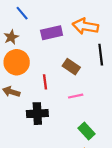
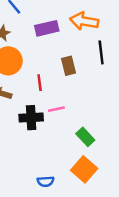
brown rectangle: (71, 67) -> (68, 66), turned 42
pink line: (76, 96) -> (56, 109), moved

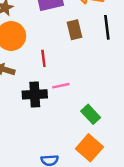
brown rectangle: (68, 66) -> (75, 30), moved

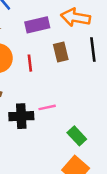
red line: (43, 58) -> (30, 63), moved

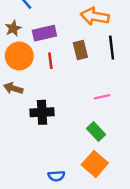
purple rectangle: (37, 25) -> (44, 33), moved
pink line: (47, 107) -> (102, 97), moved

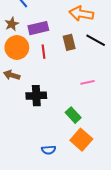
black line: (112, 48) -> (96, 40), turned -54
green rectangle: (96, 132) -> (73, 115), moved

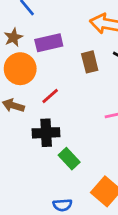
red line: (43, 52) -> (50, 96), moved, turned 56
green rectangle: (73, 115) -> (69, 159), moved

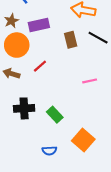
black cross: (46, 133) -> (24, 108), moved

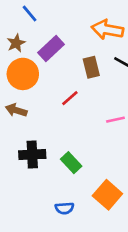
purple rectangle: (39, 25) -> (51, 48), turned -30
red line: (40, 66) -> (70, 98), moved

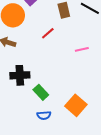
green rectangle: (71, 163) -> (41, 92), moved

